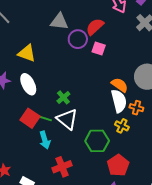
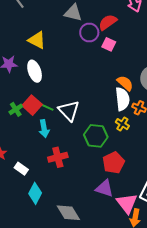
green cross: (63, 97) -> (16, 109), moved

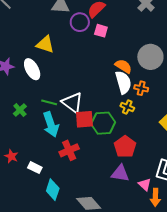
yellow triangle: (37, 40) -> (45, 44), moved
red square: (32, 105) -> (84, 119), moved, turned -36
cyan arrow: (44, 129) -> (51, 124), size x1.4
pink triangle: (127, 203) -> (145, 184), size x0.6

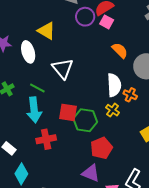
pink square: (101, 31) -> (107, 22), moved
orange semicircle: (123, 66) -> (120, 50), moved
white triangle: (72, 103) -> (63, 69), moved

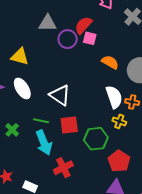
yellow triangle: (46, 31) -> (20, 56), moved
red square: (68, 112) -> (69, 125), moved

